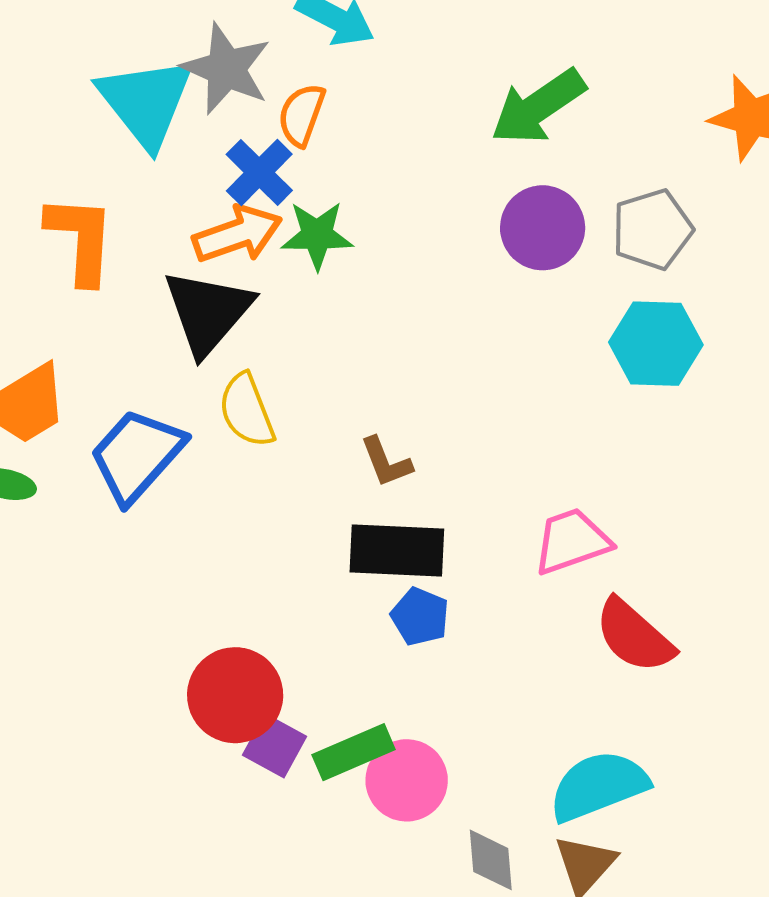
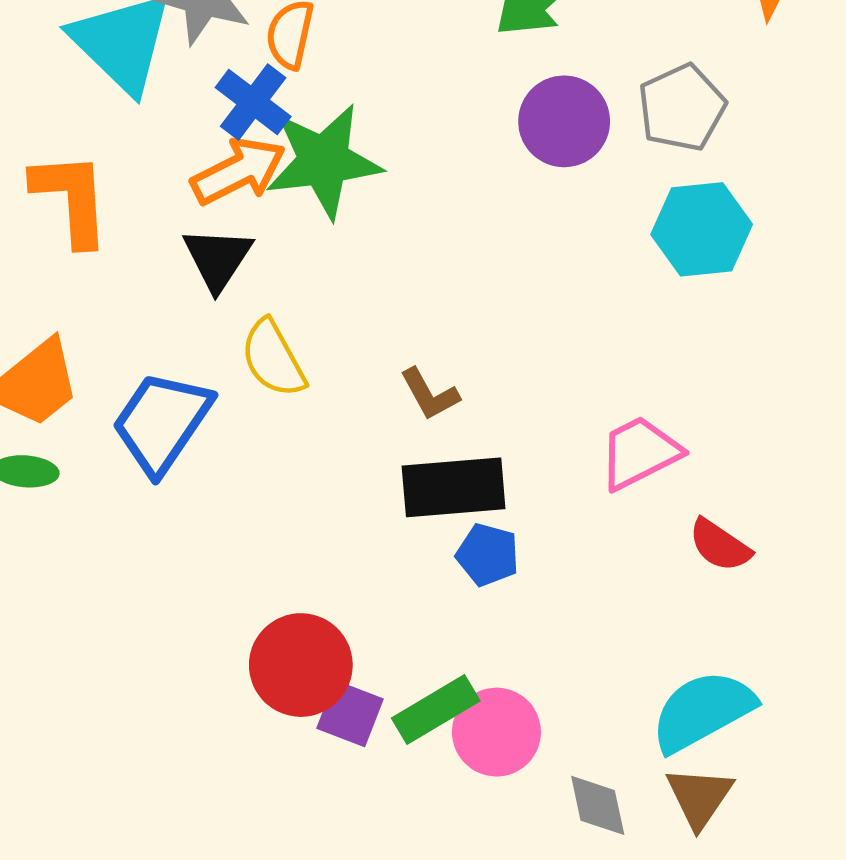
green star: (317, 235) -> (324, 161), size x1.5
black triangle: (208, 312) -> (218, 259), size x0.7
red semicircle: (634, 636) -> (720, 545), size x0.7

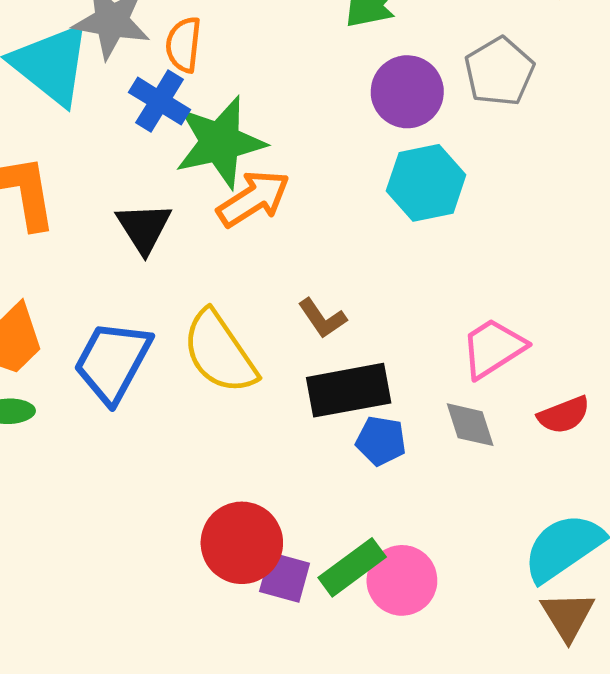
orange arrow: (238, 171) -> (253, 199), moved
cyan hexagon: (702, 229) -> (426, 183), moved
yellow semicircle: (273, 359) -> (219, 352), moved, size x1.4
red semicircle: (720, 545) -> (564, 415), turned -50
gray diamond: (598, 805) -> (470, 425), moved

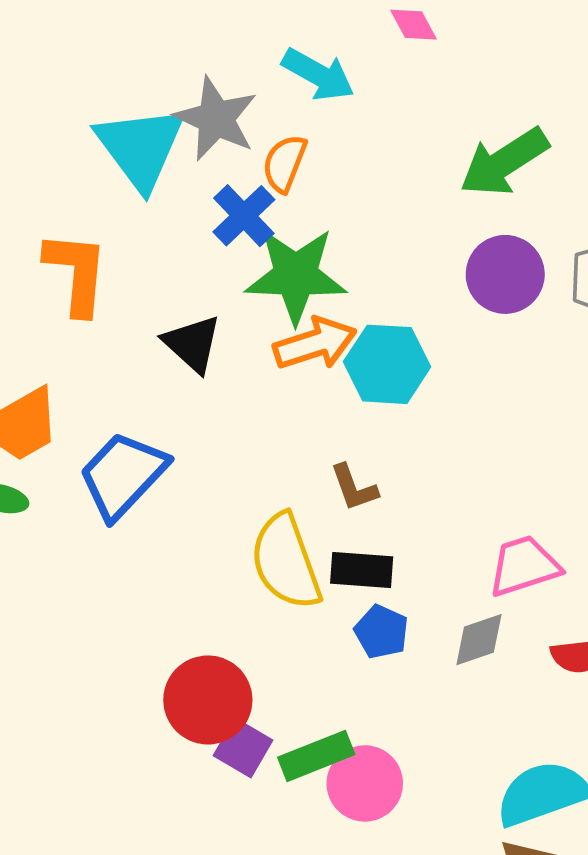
cyan hexagon: (426, 183) -> (387, 364), moved
black triangle: (144, 228) -> (192, 344), turned -30
yellow semicircle: (219, 352) -> (286, 562), moved
black rectangle: (349, 390) -> (362, 570), size x0.7
gray diamond: (470, 425) -> (479, 640), turned 74

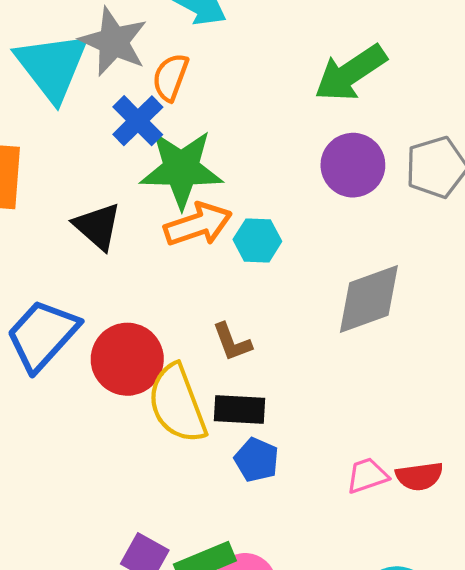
cyan hexagon: (387, 364) -> (257, 240), size x0.7
pink trapezoid: (524, 566) -> (367, 475), moved, size x0.7
gray diamond: (479, 640) -> (369, 299), moved, size x1.6
red circle: (208, 700) -> (127, 359), moved

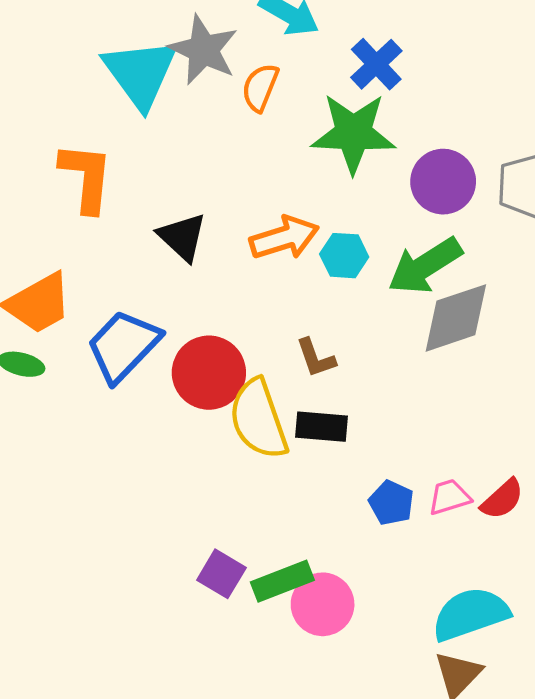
green arrow: (350, 73) -> (425, 266), moved
blue cross: (138, 121) -> (376, 64), moved
green star: (181, 169) -> (353, 133), moved
blue pentagon: (257, 460) -> (391, 503), moved
red semicircle: (419, 476) -> (502, 499), turned -36

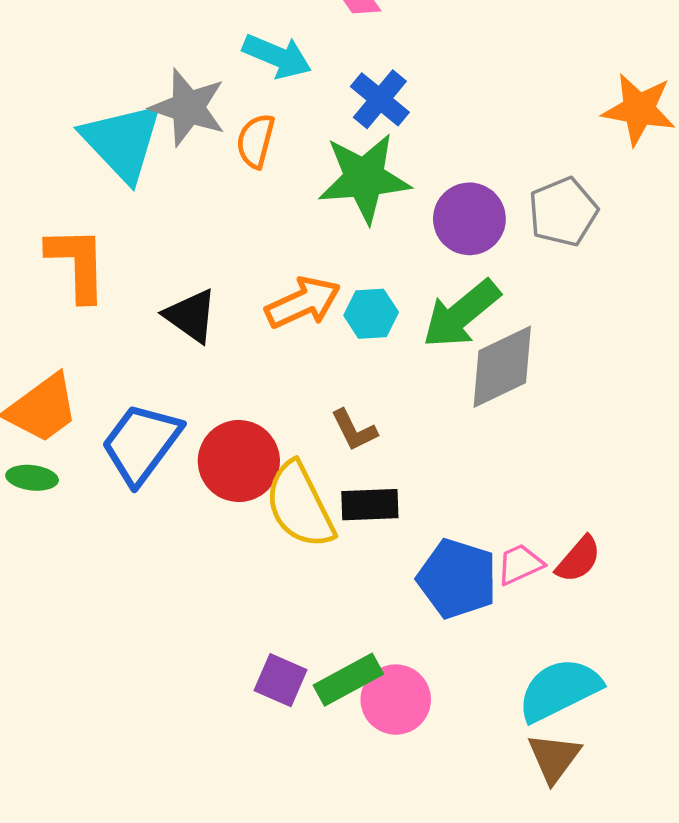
blue pentagon: (391, 503) -> (457, 579), size x1.6

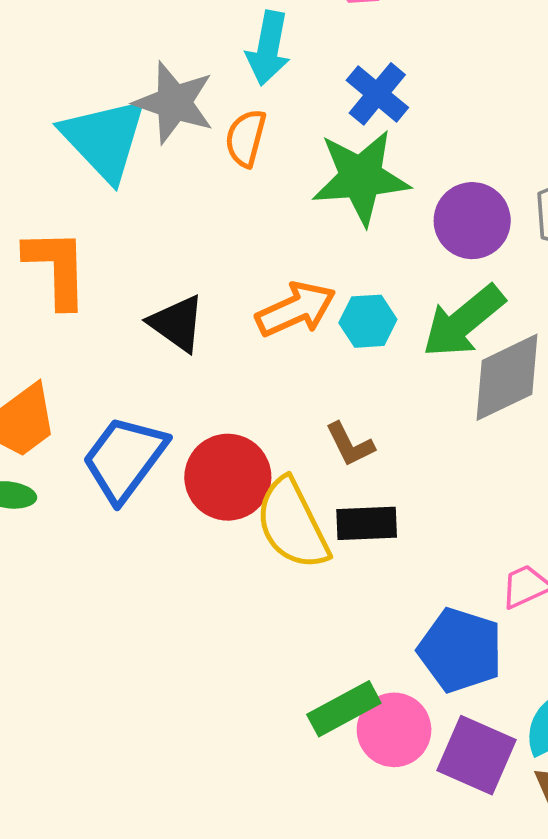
cyan arrow: (277, 56) -> (268, 48), turned 78
blue pentagon: (457, 579) -> (460, 650), moved
purple square: (280, 680) -> (477, 755), moved, size x1.4

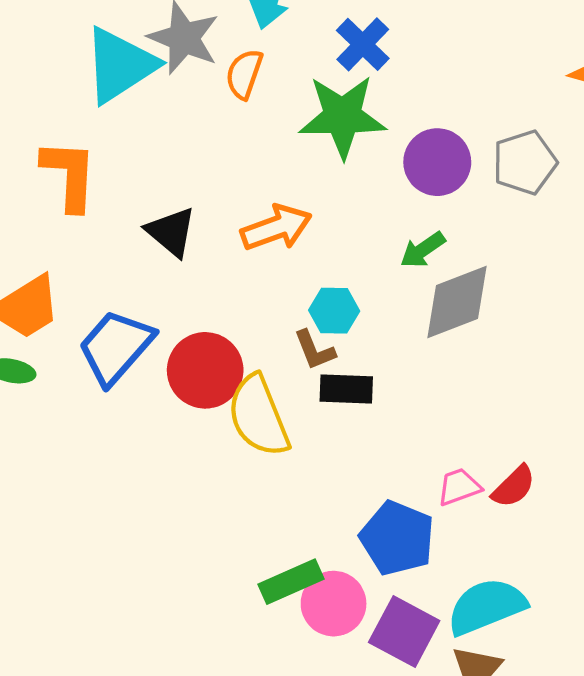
cyan triangle: (104, 139) -> (120, 65), turned 36
cyan hexagon: (368, 321) -> (334, 311), moved
green arrow: (463, 321) -> (423, 250), size x0.6
black rectangle: (367, 523) -> (346, 389), moved

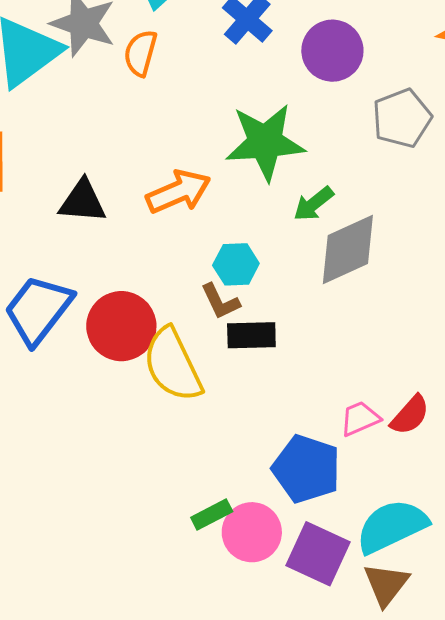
green star: (342, 117) -> (265, 142), moved
purple circle: (437, 162) -> (332, 51), moved
black triangle: (171, 232) -> (82, 201), turned -32
green rectangle: (291, 582) -> (212, 514), size x0.7

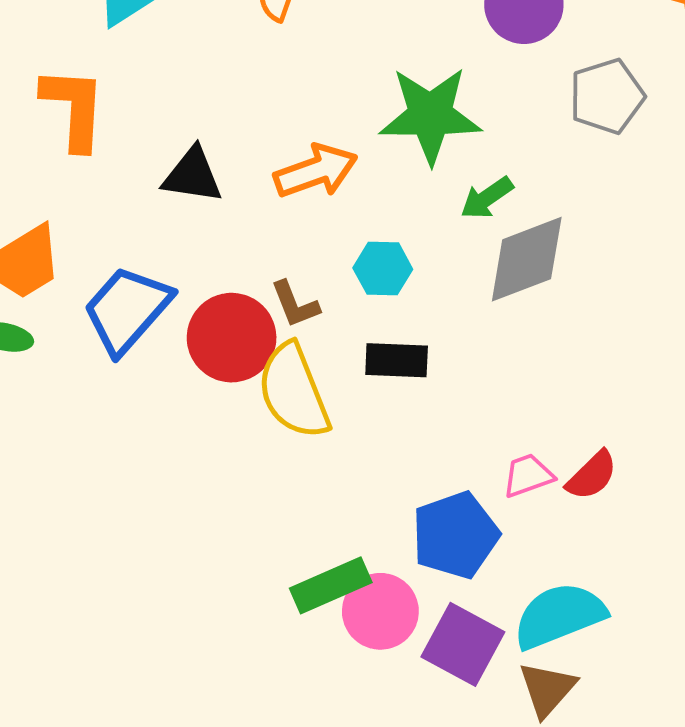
brown L-shape: (220, 301) -> (295, 304), moved
blue pentagon: (306, 469) -> (455, 535), turned 30
green rectangle: (212, 514) -> (331, 585), size x1.5

